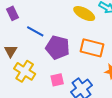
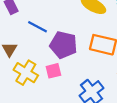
pink square: (57, 80) -> (53, 71), moved

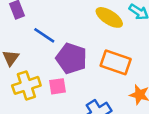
yellow cross: (26, 73) -> (26, 85), turned 35

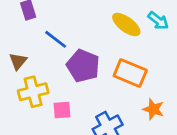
pink square: (57, 86) -> (62, 110), moved

